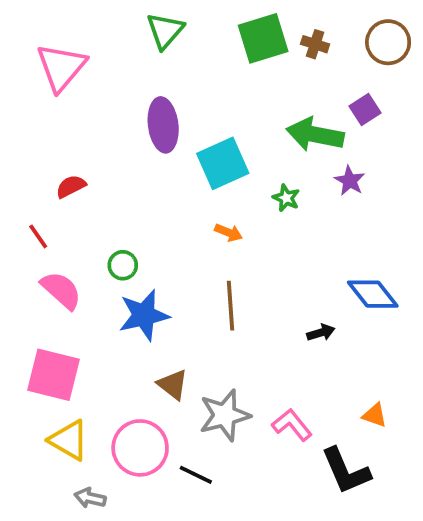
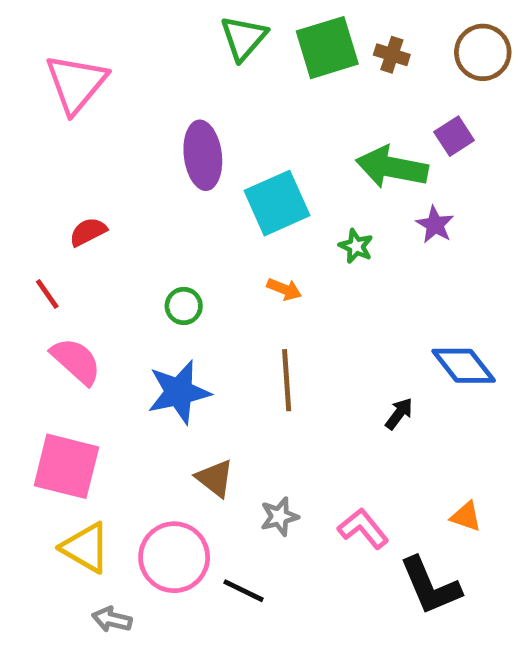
green triangle: (165, 31) -> (244, 38), moved
green circle: (123, 265) -> (184, 306), moved
black arrow: (321, 333) -> (399, 414), turned -36
gray star: (225, 415) -> (279, 517), size x0.6

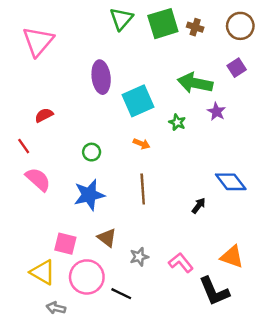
purple square: (454, 136) -> (237, 68), moved
pink square: (66, 466) -> (65, 244), moved, size x0.7
orange triangle: (466, 517) -> (232, 257), size x1.5

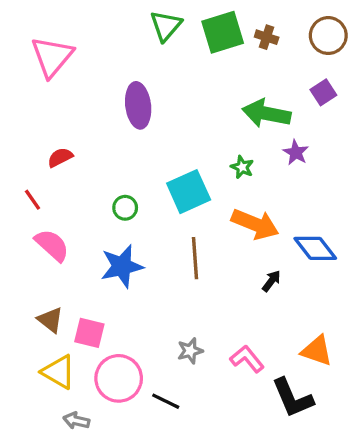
cyan square: (138, 101) -> (189, 192), moved
orange arrow: (142, 144) -> (255, 224), moved, size x2.0
brown triangle: (107, 238) -> (50, 320), moved

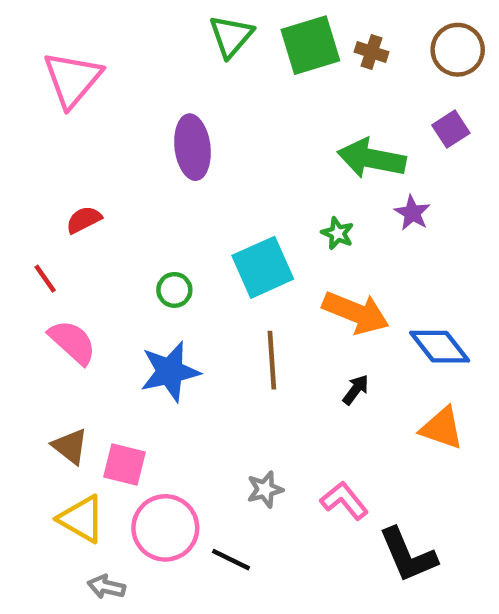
black arrow: (271, 281) -> (356, 390), moved
orange triangle: (317, 351) -> (442, 428), moved

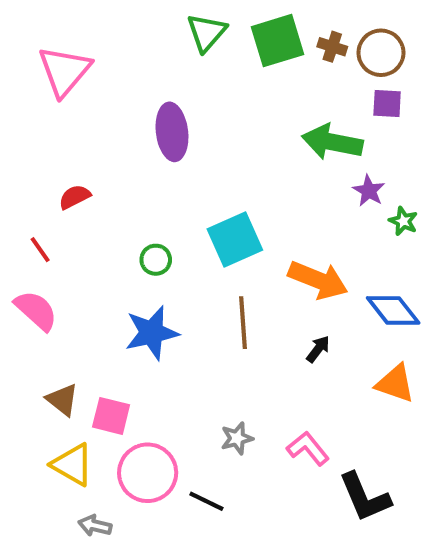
brown circle: (458, 50) -> (381, 53), moved
purple square: (451, 129) -> (387, 103), moved, turned 36
green star: (338, 233) -> (403, 221), moved
pink semicircle: (72, 342) -> (36, 310), moved

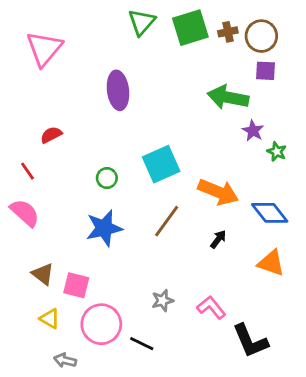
brown cross: (332, 47) -> (228, 32), turned -30
brown line: (243, 323) -> (167, 221), turned 40
yellow triangle: (73, 465) -> (50, 319), size x0.7

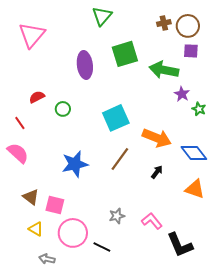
green square: (190, 28) -> (125, 54), moved
green circle: (107, 178) -> (63, 109), moved

